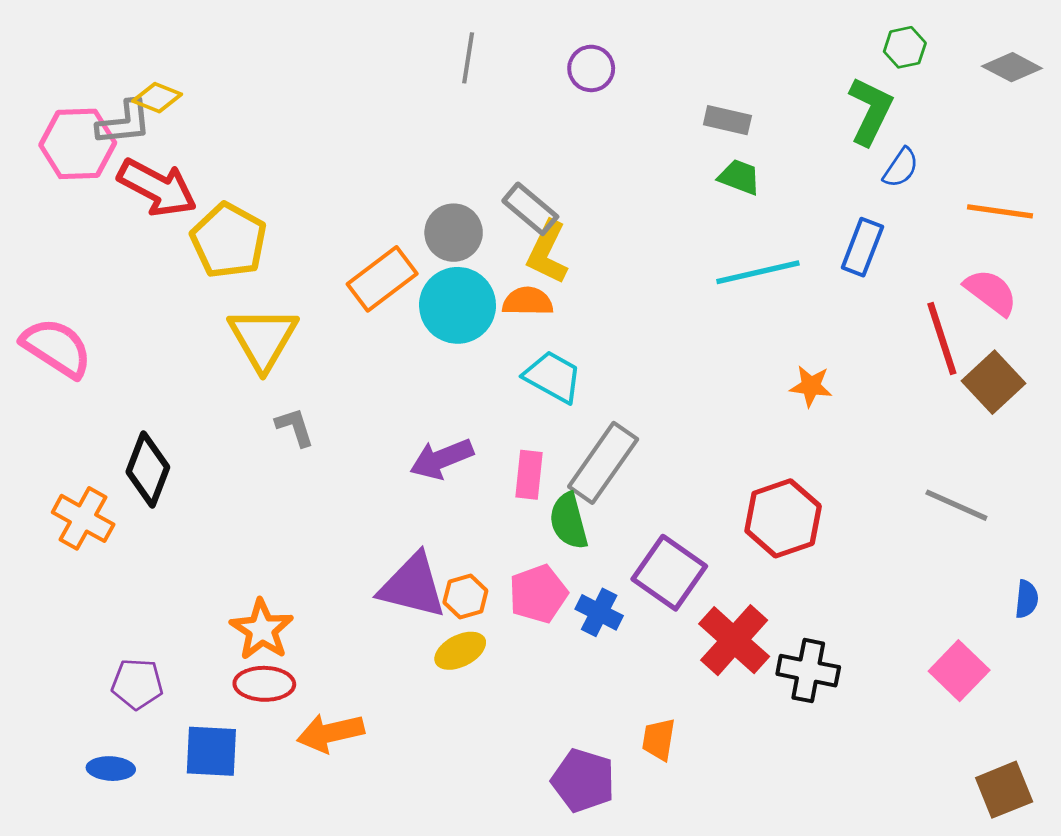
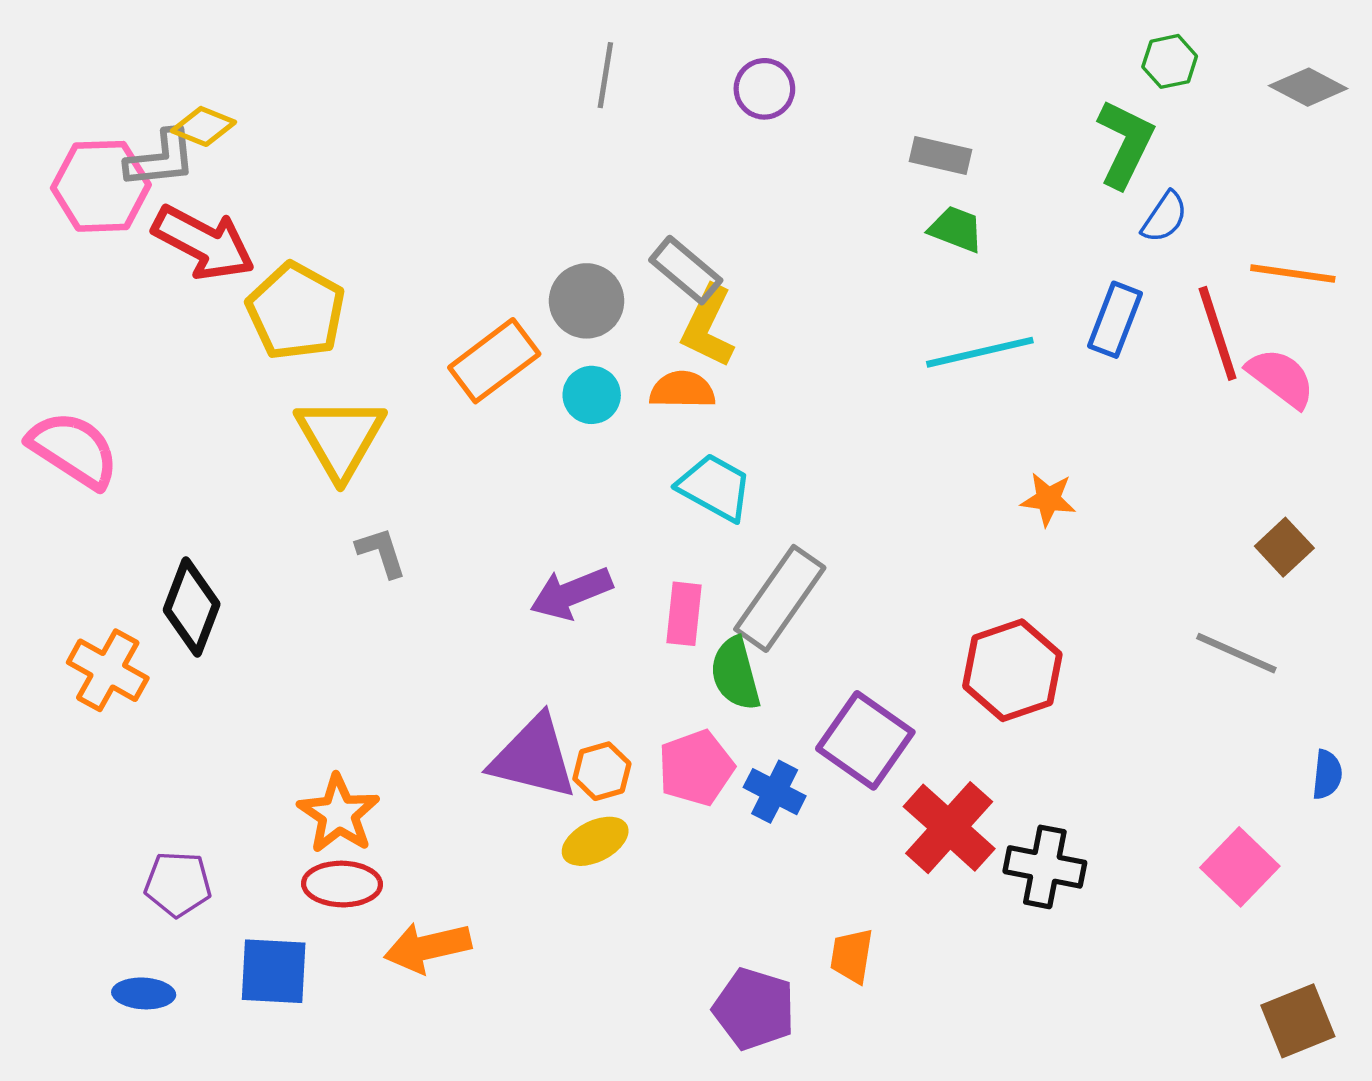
cyan circle: (458, 305) -> (592, 395), size x0.6
red line: (942, 338) -> (1218, 333), moved
brown square: (993, 382) -> (1284, 547), moved, size x0.7

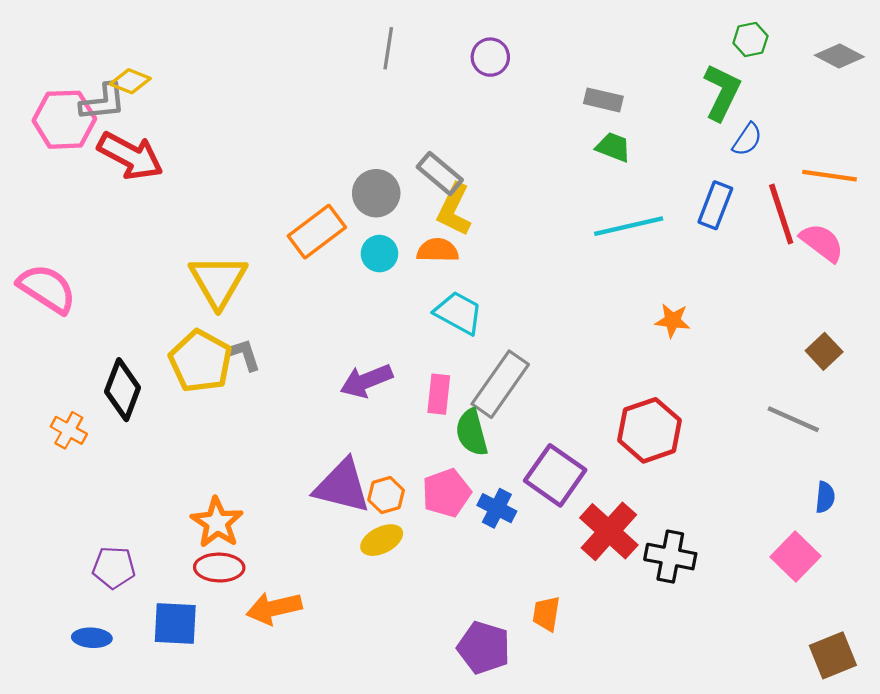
yellow pentagon: (296, 311) -> (201, 361), moved
orange cross: (108, 670) -> (69, 430), size x0.7
blue semicircle: (1327, 775) -> (825, 497), moved

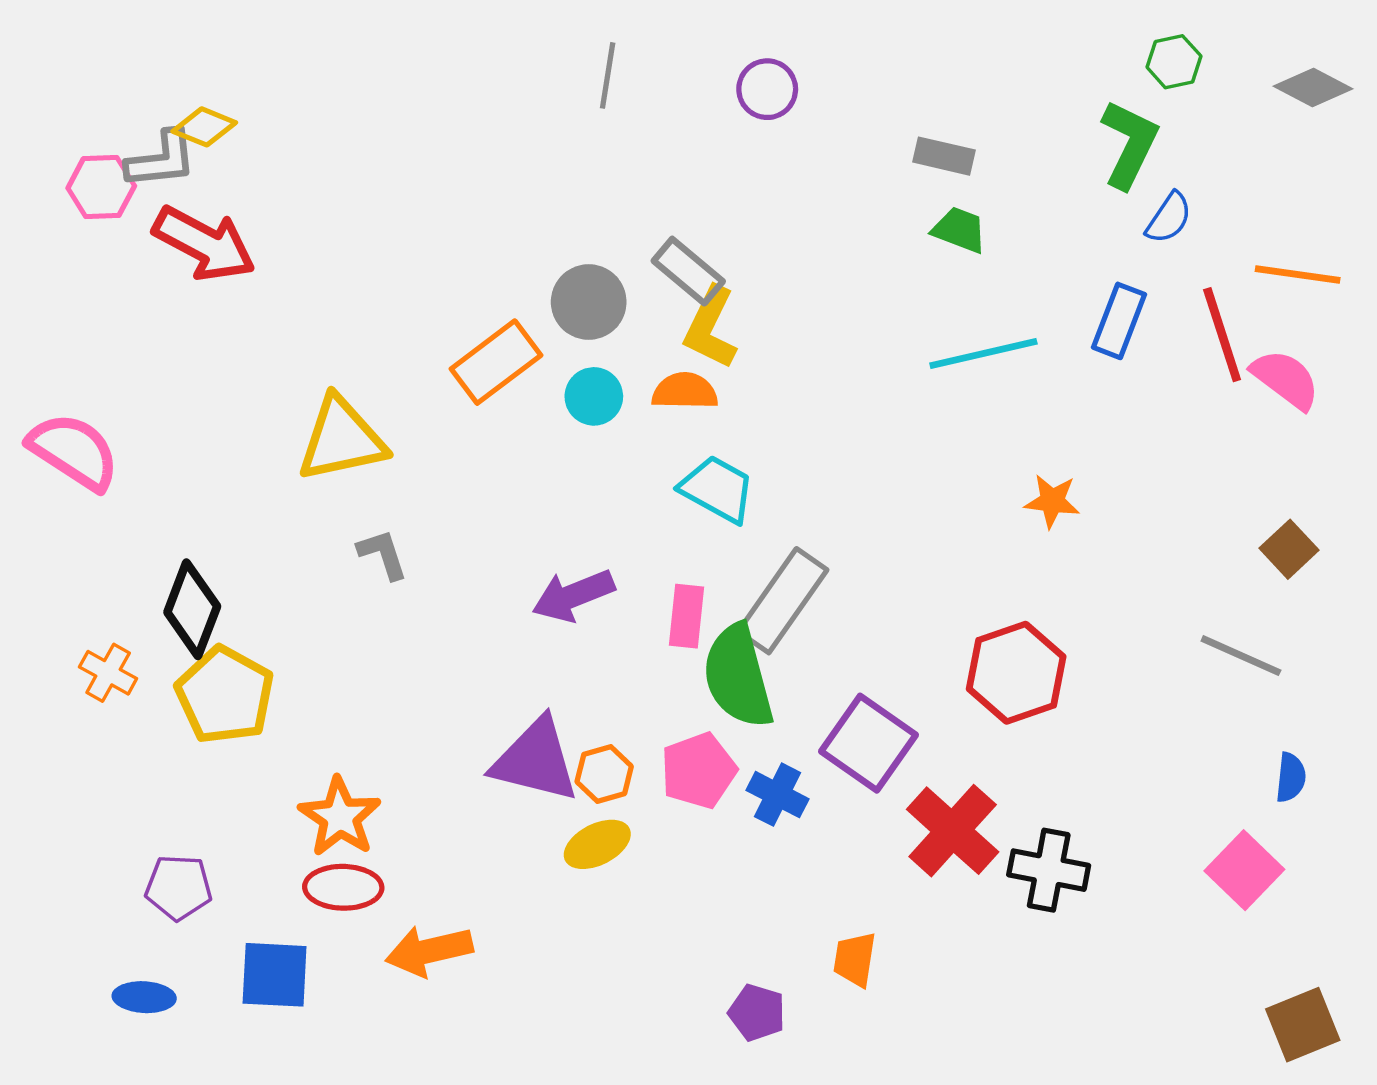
pink hexagon: (64, 120) -> (101, 187), size x0.7
yellow triangle: (218, 281) -> (342, 439), turned 48
yellow pentagon: (201, 361) -> (225, 695), moved
green semicircle: (472, 432) -> (738, 676), size x1.4
purple pentagon: (484, 648) -> (757, 1013), size x0.7

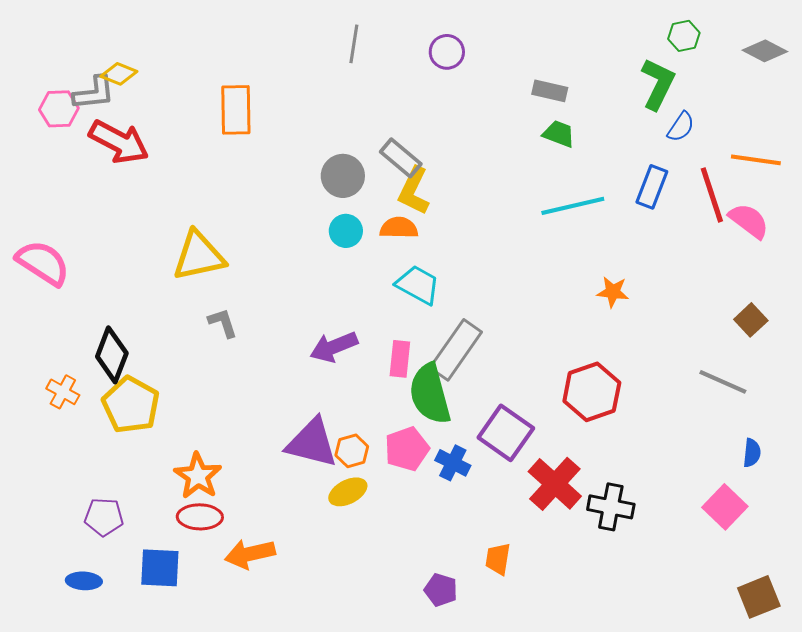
orange rectangle: (496, 362) -> (236, 110), moved, turned -54

